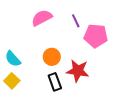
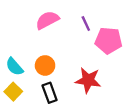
orange circle: (52, 57) -> (45, 65), moved
black rectangle: (55, 82) -> (50, 93), moved

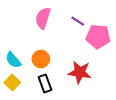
pink semicircle: (47, 20) -> (43, 18), turned -45
purple line: (86, 24) -> (78, 21), turned -32

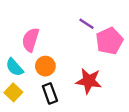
pink semicircle: (43, 18) -> (31, 40), moved
pink pentagon: (98, 37) -> (109, 41), turned -30

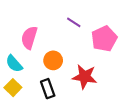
purple line: (87, 24) -> (74, 22), moved
orange circle: (45, 66) -> (53, 60), moved

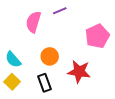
purple line: (74, 22) -> (60, 11), moved, turned -56
pink semicircle: (29, 38) -> (33, 22), moved

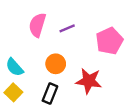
purple line: (60, 11) -> (67, 28), moved
black rectangle: (45, 83) -> (50, 94), turned 42

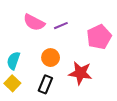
pink semicircle: (37, 25) -> (34, 22), turned -80
cyan semicircle: (15, 67) -> (13, 61), turned 60

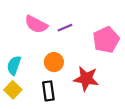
black rectangle: (45, 84) -> (48, 91), turned -30

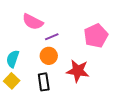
purple line: (65, 28) -> (52, 37), moved

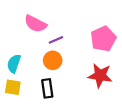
red star: (78, 71) -> (100, 75), moved
yellow square: (12, 81) -> (13, 87), turned -35

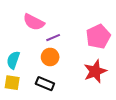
red star: (100, 75) -> (95, 71), turned -30
black rectangle: (47, 88) -> (45, 84), turned -60

